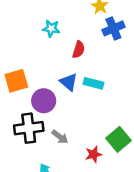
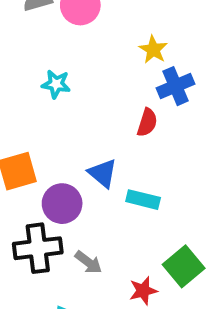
cyan star: (51, 28) -> (56, 84), moved
red semicircle: (79, 50) -> (147, 123), moved
cyan rectangle: (94, 83) -> (143, 200), moved

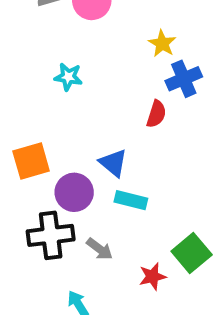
cyan rectangle: (143, 200) -> (131, 200), moved

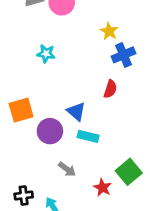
red semicircle: (156, 114) -> (110, 89), moved
black cross: (51, 235) -> (24, 195), moved, size x0.6
red star: (152, 276) -> (102, 188), turned -30

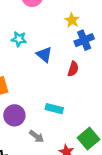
blue triangle: (76, 111) -> (44, 55), moved
purple circle: (50, 131) -> (14, 115), moved

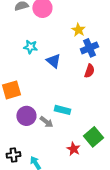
red semicircle: (73, 69) -> (89, 71), moved
gray arrow: (37, 136) -> (46, 122), moved

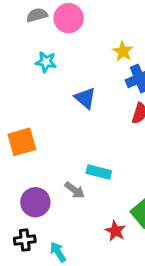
cyan star: (30, 47) -> (46, 62), moved
purple circle: (26, 116) -> (35, 202), moved

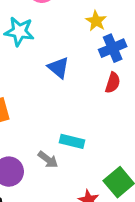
cyan star: (46, 62) -> (19, 31), size x1.4

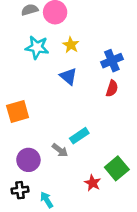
yellow star: (96, 21) -> (71, 45), moved
cyan rectangle: (72, 141) -> (79, 136), turned -48

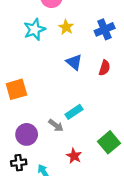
cyan star: (37, 47) -> (35, 29), turned -30
blue cross: (112, 61) -> (105, 29), moved
blue triangle: (68, 76) -> (74, 62), moved
red star: (93, 183) -> (74, 156), moved

